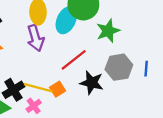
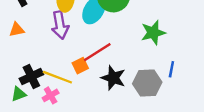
green star: (108, 31) -> (153, 33), moved
gray hexagon: (119, 67) -> (147, 83), moved
orange square: (58, 89) -> (80, 66), moved

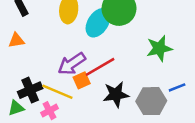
purple arrow: (60, 25) -> (72, 64), moved, turned 64
blue line: (171, 69) -> (177, 87), turned 56
black star: (113, 78) -> (116, 94), turned -30

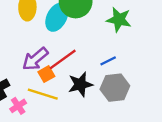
green star: (159, 48) -> (119, 20), moved, turned 30
blue line: (177, 87) -> (108, 61), moved
yellow line: (57, 92) -> (43, 94), moved

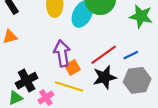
purple arrow: (35, 59) -> (62, 53), turned 120
red line: (63, 59) -> (104, 55), moved

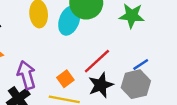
purple arrow: (62, 53) -> (27, 75), moved
blue line: (131, 55) -> (141, 65), moved

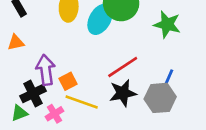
blue line: (141, 65) -> (168, 78), turned -42
orange square: (65, 79) -> (68, 81), moved

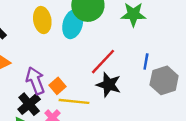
black star: (123, 93) -> (109, 85), turned -30
gray hexagon: (160, 98) -> (164, 80), moved

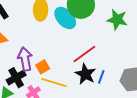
cyan ellipse: (73, 24) -> (65, 18), turned -70
blue line: (146, 62) -> (101, 77), moved

